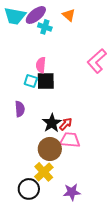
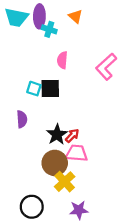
purple ellipse: (36, 15) -> (39, 16), turned -50
pink semicircle: (41, 65) -> (62, 60), moved
yellow cross: (44, 172) -> (65, 182), moved

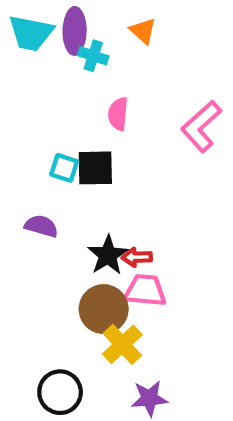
purple semicircle: (22, 119) -> (41, 226), turned -70
red arrow: (72, 136) -> (137, 257), turned -136

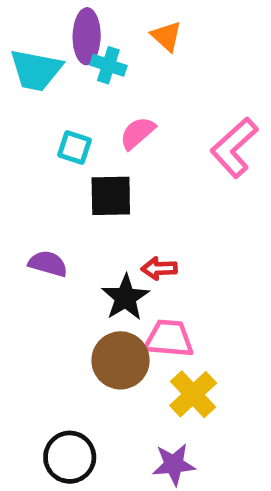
cyan trapezoid: (31, 33) -> (36, 70), moved
pink semicircle: (118, 114) -> (137, 133), turned 44
cyan square: (64, 168) -> (75, 147), moved
red arrow: (137, 257) -> (159, 268), moved
yellow cross: (122, 344) -> (193, 394), moved

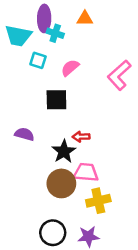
orange triangle: (166, 36) -> (85, 18), turned -42
cyan square: (75, 147) -> (38, 60), moved
yellow cross: (193, 394) -> (98, 201), turned 30
black circle: (70, 457) -> (53, 233), moved

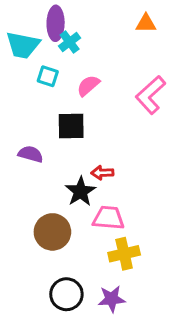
orange triangle: (85, 18) -> (146, 23), moved
cyan cross: (55, 33) -> (70, 42), turned 35
purple semicircle: (24, 134) -> (31, 154), moved
brown circle: (61, 183) -> (52, 232), moved

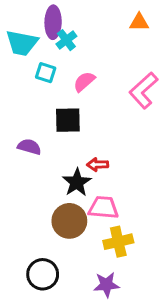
brown circle: (52, 232) -> (69, 221), moved
black circle: (66, 294) -> (43, 274), moved

